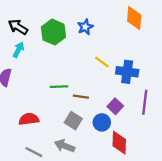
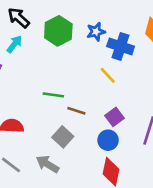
blue cross: (127, 72) -> (121, 46), moved
purple square: (115, 106) -> (115, 117), moved
blue circle: (102, 122) -> (108, 140), moved

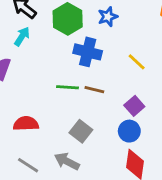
blue cross: (121, 46) -> (88, 52), moved
yellow line: (108, 75) -> (137, 62), moved
brown line: (76, 111) -> (94, 90), moved

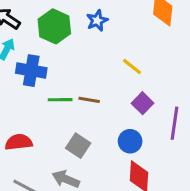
blue cross: (88, 52) -> (31, 71), moved
purple square: (134, 106) -> (142, 103), moved

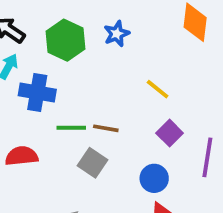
red semicircle: (19, 142) -> (22, 156), moved
gray square: (78, 146) -> (93, 163), moved

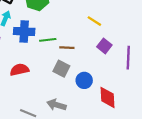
green line: (71, 128) -> (48, 40), moved
blue circle: (154, 178) -> (84, 80), moved

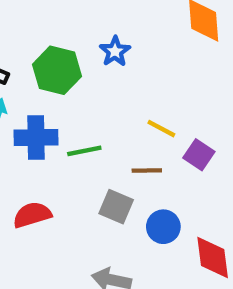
yellow line: (94, 21) -> (161, 129), moved
brown line: (67, 48) -> (147, 171), moved

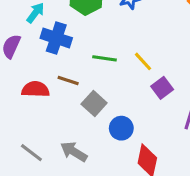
green line: (84, 151) -> (105, 58), moved
brown line: (147, 171) -> (68, 81), moved

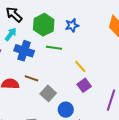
green line: (105, 58) -> (54, 48), moved
purple square: (162, 88) -> (84, 85), moved

